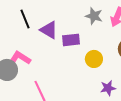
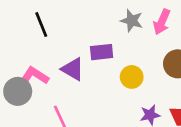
purple triangle: (49, 30) -> (73, 69), moved

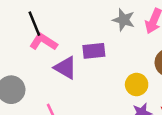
pink L-shape: (35, 76) -> (43, 42), moved
yellow circle: (132, 77) -> (137, 85), moved

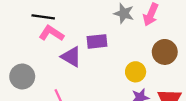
black line: (34, 24) -> (43, 17), turned -60

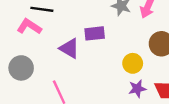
pink L-shape: (51, 33) -> (29, 27), moved

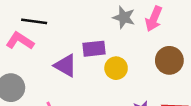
yellow circle: (133, 63) -> (116, 68), moved

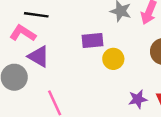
purple triangle: (65, 66) -> (39, 56), moved

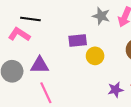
purple triangle: (39, 56) -> (40, 65), moved, turned -30

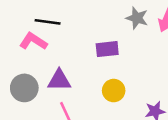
yellow circle: (95, 56) -> (114, 91), moved

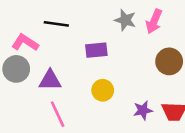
black line: (48, 22) -> (56, 24), moved
gray circle: (24, 88) -> (16, 69), moved

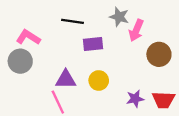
pink arrow: (154, 21) -> (136, 30), moved
black line: (56, 24) -> (73, 21), moved
purple triangle: (50, 80) -> (66, 79), moved

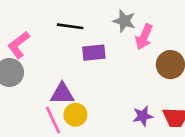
pink L-shape: (28, 37) -> (19, 45), turned -70
yellow circle: (99, 80) -> (75, 115), moved

